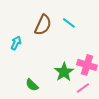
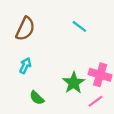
brown semicircle: (43, 25) -> (25, 29), moved
cyan arrow: (16, 43) -> (25, 66), moved

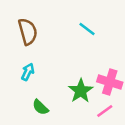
brown semicircle: (25, 29) -> (28, 32), turned -40

